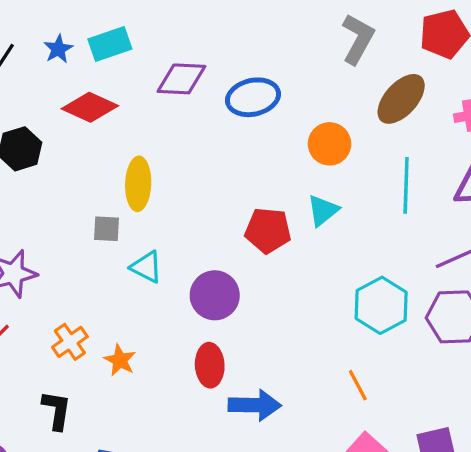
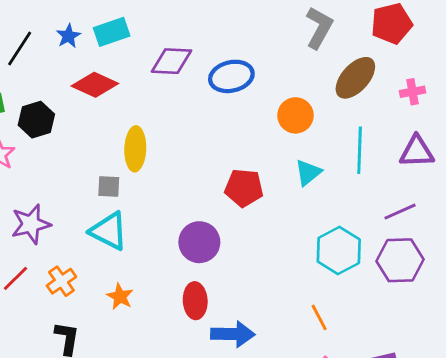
cyan triangle: (323, 210) -> (308, 173), moved
cyan triangle: (146, 267) -> (109, 231), moved, size x1.4
orange cross: (70, 342) -> (61, 281), moved

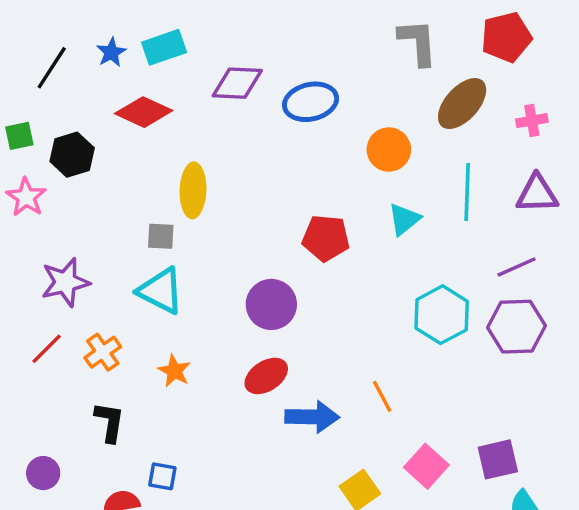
gray L-shape: (319, 28) -> (418, 42), turned -33
red ellipse: (195, 301) -> (266, 376), turned 60
orange line: (319, 317) -> (382, 396), moved

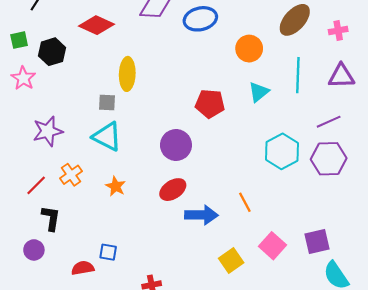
red line: (47, 349) -> (36, 185), moved
black L-shape: (110, 422) -> (51, 218), moved

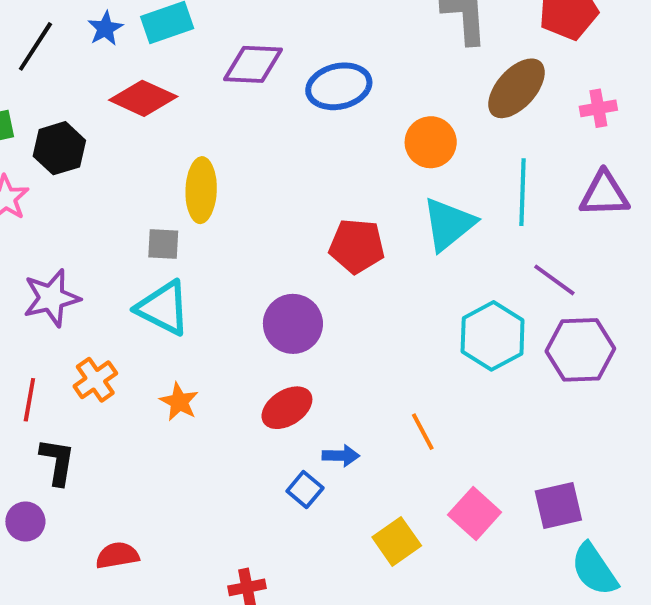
cyan triangle: (259, 92) -> (449, 224), size x1.4
purple line: (329, 122) -> (554, 280), moved, turned 60
red line: (36, 185) -> (29, 400), turned -35
blue arrow: (201, 215) -> (341, 456), size x0.6
blue square: (108, 252) -> (305, 490), moved, turned 30

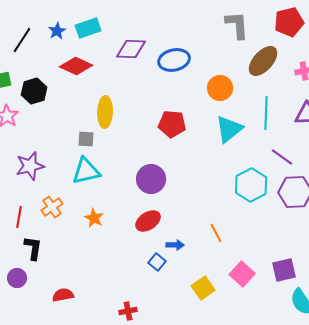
red pentagon: (357, 246) -> (172, 124), moved
cyan triangle: (163, 308) -> (86, 171), turned -40

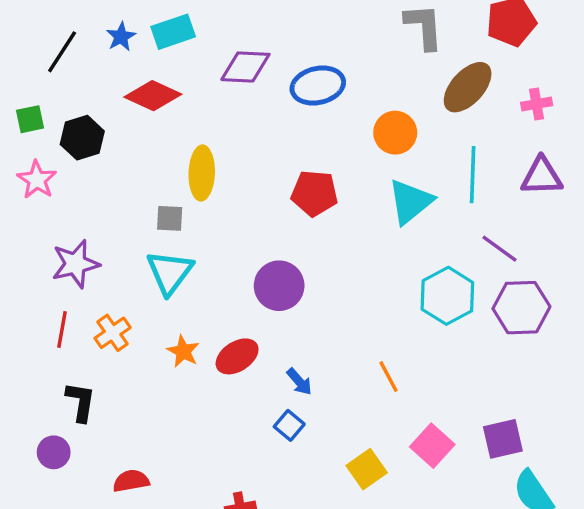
cyan triangle: (86, 171) -> (170, 272), turned -40
red line: (19, 217) -> (62, 329), moved
red ellipse: (148, 221) -> (237, 356), moved
blue arrow: (175, 245) -> (299, 382), moved, turned 48

